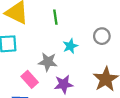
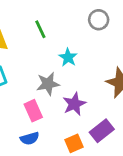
gray circle: (102, 36) -> (99, 20), moved
pink rectangle: (30, 79) -> (33, 111), turned 35

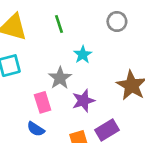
gray star: (48, 84) -> (60, 78), turned -30
blue semicircle: (30, 138) -> (36, 129), turned 42

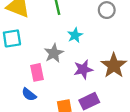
purple star: (83, 101) -> (83, 69), moved

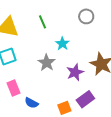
pink rectangle: (37, 72) -> (14, 88), moved

